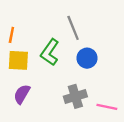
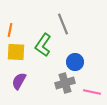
blue circle: (87, 58) -> (75, 62), moved

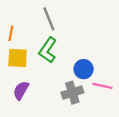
gray line: (63, 24) -> (49, 19), moved
pink line: (92, 92) -> (103, 86), moved

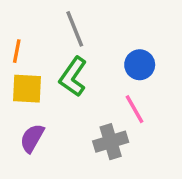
blue circle: (84, 69) -> (140, 65), moved
pink line: (103, 86) -> (135, 109), moved, turned 48

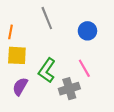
blue circle: (140, 65) -> (87, 31), moved
green L-shape: (73, 77) -> (47, 70), moved

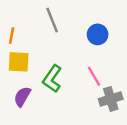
gray cross: (69, 89) -> (111, 99), moved

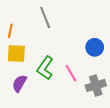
blue circle: (98, 34) -> (95, 47), moved
pink line: (94, 76) -> (71, 73), moved

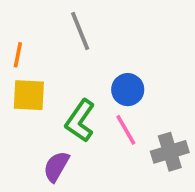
blue circle: (95, 47) -> (128, 90), moved
purple semicircle: (19, 83) -> (56, 166), moved

